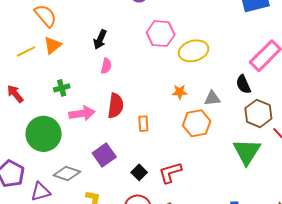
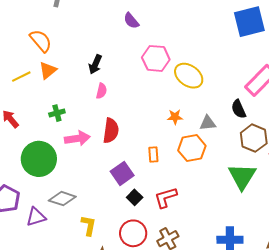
yellow ellipse: (194, 51) -> (189, 76), turned 52
orange rectangle: (143, 124) -> (153, 154), moved
purple square: (104, 155) -> (122, 173), moved

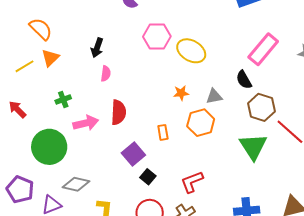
red L-shape: (166, 197) -> (192, 182), moved

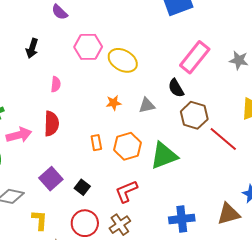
black arrow: (97, 48) -> (32, 48), moved
pink semicircle: (106, 74) -> (56, 84), moved
orange hexagon: (201, 123) -> (127, 146), moved
green triangle: (253, 147) -> (164, 156), moved, turned 44
purple square: (133, 154) -> (51, 179), moved

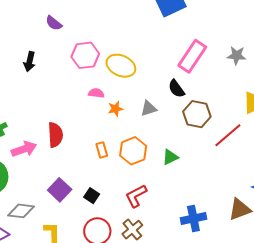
pink semicircle: (56, 84) -> (96, 93), moved, turned -84
red line: (223, 139) -> (228, 135), turned -76
green triangle: (164, 156) -> (170, 157), size x0.6

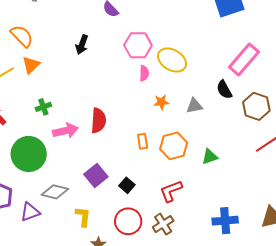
pink semicircle: (96, 93) -> (144, 73), moved, turned 77
brown hexagon: (197, 114) -> (256, 106), moved

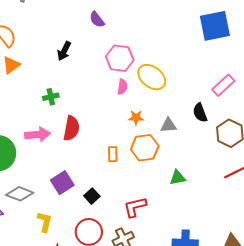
pink rectangle: (244, 59) -> (223, 85), size x0.7
green cross: (43, 107) -> (51, 97), moved
orange hexagon: (174, 146) -> (145, 148), moved

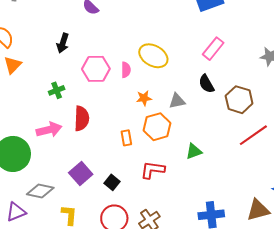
pink hexagon: (120, 58) -> (96, 69), moved
pink rectangle: (223, 85) -> (213, 49), moved
red L-shape: (135, 207) -> (153, 170), moved, turned 30

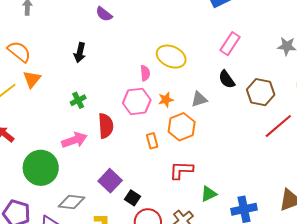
pink hexagon: (96, 69) -> (137, 101), moved
green triangle: (194, 151) -> (209, 194), moved
black square: (112, 182) -> (133, 198), moved

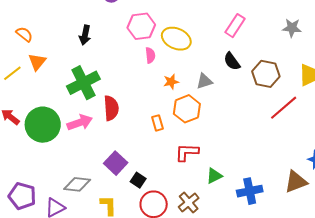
orange semicircle: (19, 52) -> (24, 34), size x0.7
green cross: (78, 100) -> (83, 83), size x2.0
pink hexagon: (137, 101) -> (141, 26), moved
green circle: (41, 168) -> (43, 125), moved

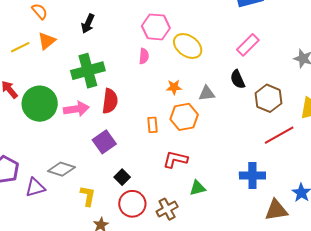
black arrow: (85, 35) -> (88, 24), moved
pink semicircle: (150, 55) -> (144, 56), moved
purple square: (116, 163) -> (104, 142), moved
blue cross: (250, 191) -> (252, 175), moved

